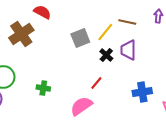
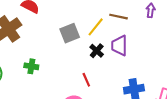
red line: (96, 83) -> (86, 80), turned -64
green cross: (43, 88) -> (31, 66), moved

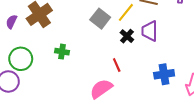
gray square: (70, 33) -> (100, 19), turned -30

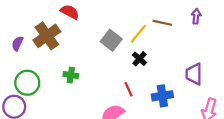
purple trapezoid: (150, 31) -> (194, 74), moved
blue cross: (164, 74) -> (162, 96), moved

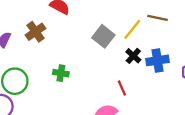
brown cross: (47, 36) -> (36, 32), size x0.7
blue cross: (162, 96) -> (158, 60), moved

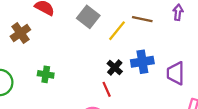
gray square: (103, 36) -> (88, 17), moved
black cross: (133, 56) -> (115, 67), moved

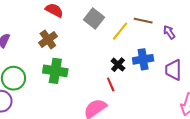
purple arrow: (178, 12) -> (169, 32), moved, turned -40
brown cross: (20, 33) -> (48, 39), moved
green cross: (46, 74) -> (55, 71), size x1.6

